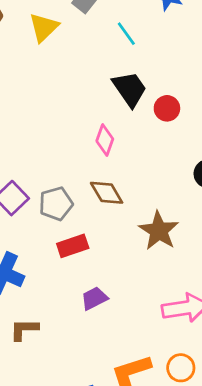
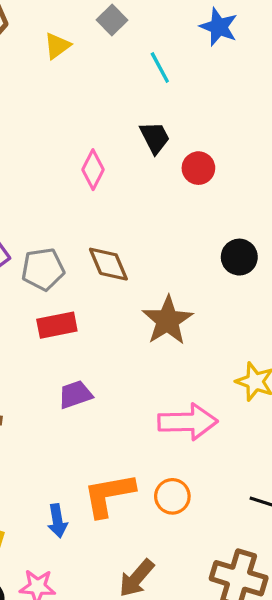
yellow triangle: (44, 27) -> (57, 46), size x0.7
black trapezoid: (130, 89) -> (155, 138), size x0.7
pink diamond: (105, 140) -> (93, 170), moved

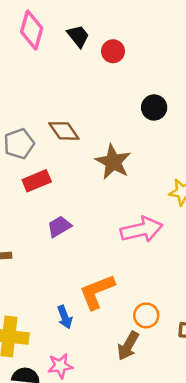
pink diamond: (93, 170) -> (32, 30), moved, size x1.4
orange circle: (172, 496) -> (146, 315), moved

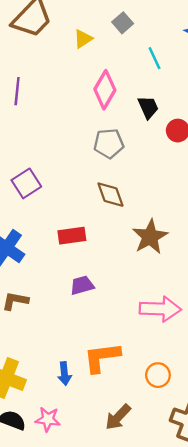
gray pentagon: (19, 144) -> (109, 143), moved
orange circle: (146, 315) -> (158, 375), moved

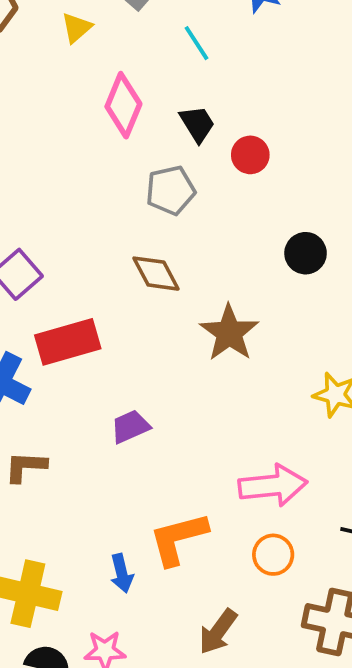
gray pentagon: (109, 143) -> (171, 190), moved
red rectangle: (72, 236) -> (68, 342), moved, size x1.4
pink arrow: (160, 309) -> (273, 485), moved

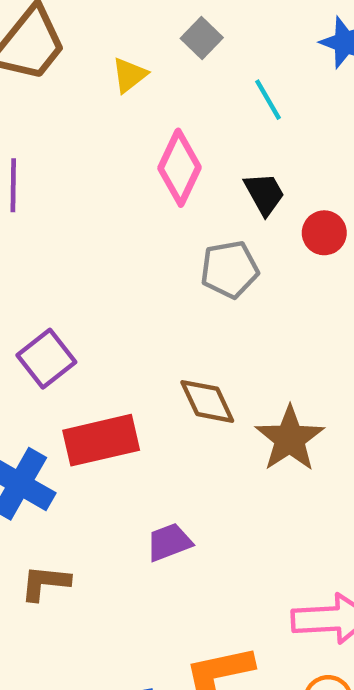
brown diamond: (156, 274) -> (207, 401), moved

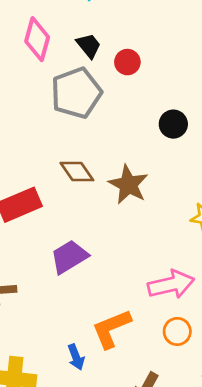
gray pentagon: (229, 269) -> (76, 93), size x1.5
purple trapezoid: (169, 542) -> (69, 257), size x1.4

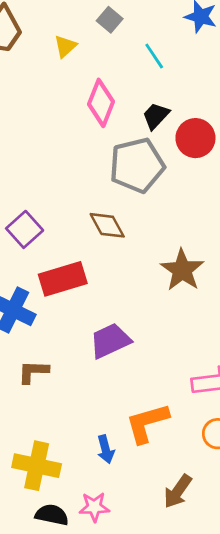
black trapezoid: (89, 46) -> (156, 116), turned -104
red circle: (127, 62) -> (195, 138), size x1.4
brown diamond: (77, 172) -> (107, 225), moved

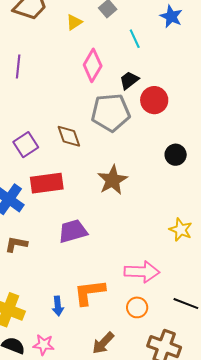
brown diamond: (107, 225) -> (69, 136), moved
brown star: (182, 270) -> (112, 180), moved

